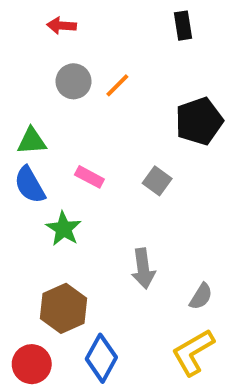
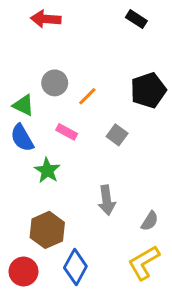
red arrow: (62, 26) -> (46, 19), size x1.4
black rectangle: (183, 26) -> (136, 19), turned -48
gray circle: (73, 81) -> (55, 83), moved
orange line: (117, 85) -> (87, 96), moved
green triangle: (32, 141) -> (23, 105), turned 30

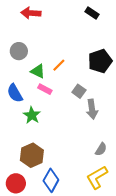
gray circle: (55, 83) -> (19, 51), moved
green triangle: (23, 105) -> (38, 71), moved
gray arrow: (107, 200) -> (92, 109), moved

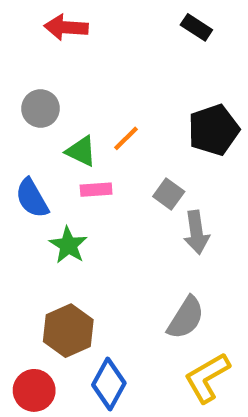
pink rectangle: (45, 89) -> (96, 190), turned -32
gray semicircle: (101, 149) -> (186, 318), moved, size x1.5

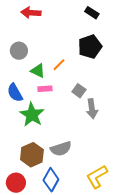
black pentagon: (214, 130) -> (90, 47), moved
green star: (68, 245) -> (32, 115), size x1.4
gray semicircle: (186, 318) -> (61, 149), moved, turned 40

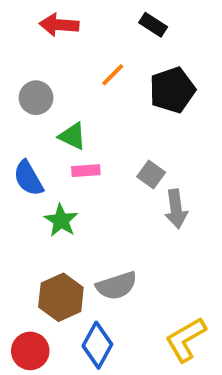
black rectangle: (92, 13) -> (153, 25), moved
orange line: (59, 65) -> (113, 75), moved
green star: (32, 115) -> (61, 220), size x0.7

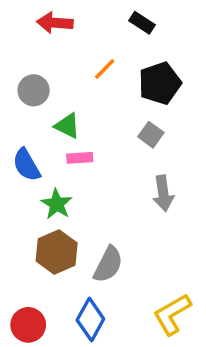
gray square: (151, 174) -> (151, 135), moved
gray semicircle: (117, 286) -> (108, 264), turned -45
brown hexagon: (61, 297) -> (57, 252), moved

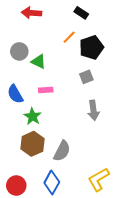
orange line: (105, 69) -> (69, 37), moved
green triangle: (67, 126) -> (39, 62), moved
gray square: (151, 135) -> (86, 77), turned 32

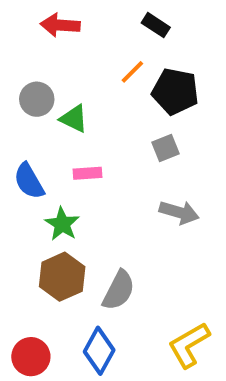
black pentagon: (91, 47) -> (175, 91), turned 30
gray arrow: (93, 110) -> (179, 212), turned -66

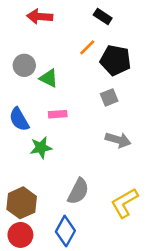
green star: (62, 224) -> (41, 148), turned 30
brown hexagon: (62, 277) -> (22, 203), moved
yellow L-shape: (189, 345) -> (124, 203), moved

